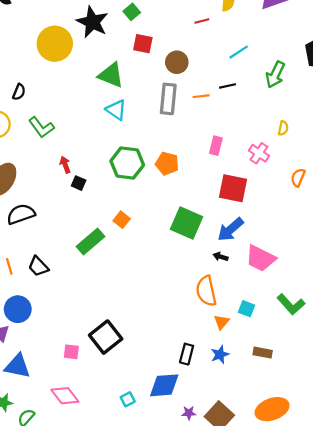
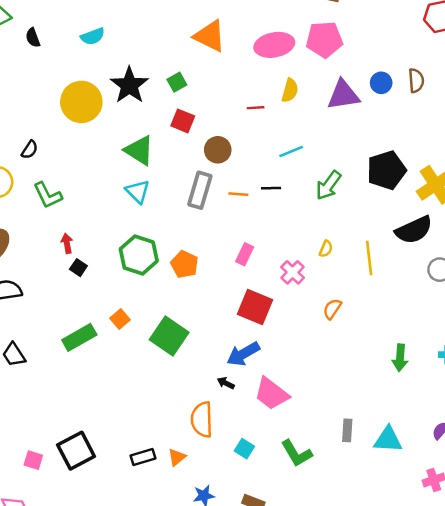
green square: (187, 223) -> (169, 336), moved
orange triangle: (222, 322) -> (177, 457), moved
black rectangle: (187, 354) -> (143, 457), moved, turned 48

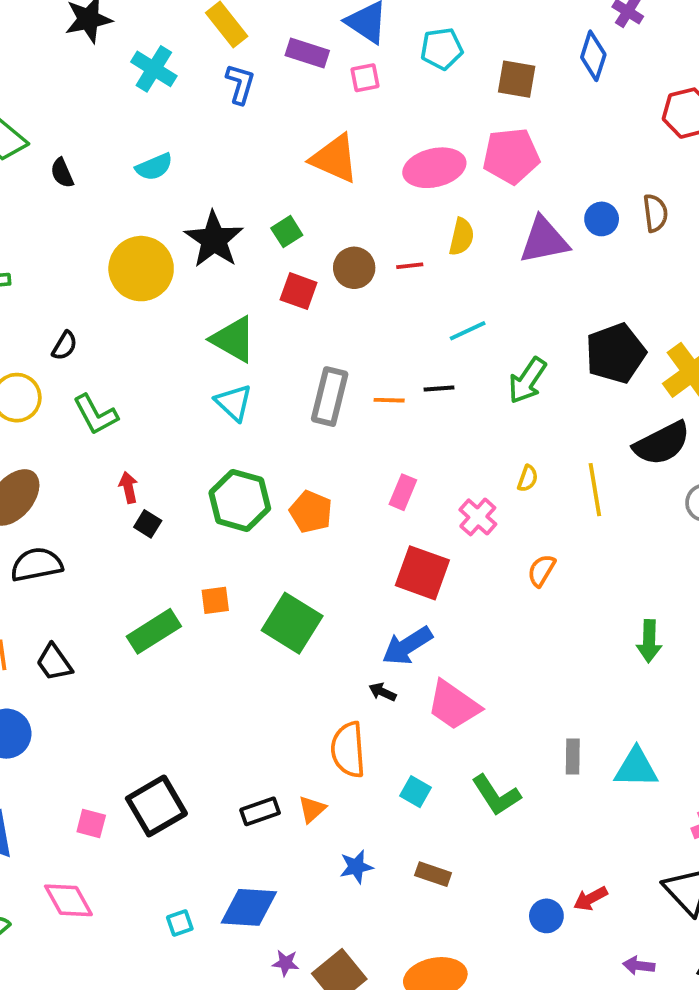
brown circle: (218, 150) -> (354, 268), moved
orange square: (120, 319) -> (215, 600), turned 36

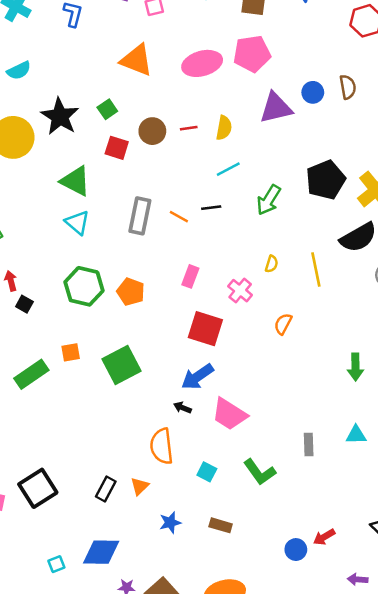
yellow semicircle: (462, 237) -> (224, 128), moved
orange line: (389, 400) -> (179, 217), turned 30
green square: (292, 623) -> (121, 365), turned 33
cyan triangle: (636, 768) -> (356, 435), moved, size x0.7
black rectangle: (260, 811) -> (106, 489), turned -40

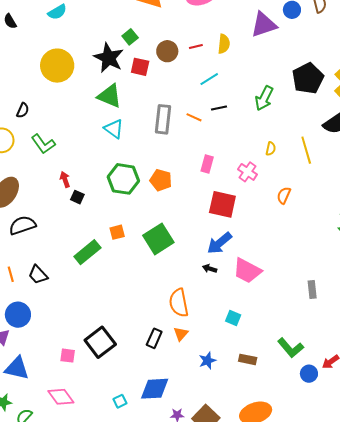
black star: (60, 116) -> (109, 58), moved
cyan line: (228, 169) -> (209, 79), moved
orange semicircle: (162, 446) -> (179, 303), moved
green L-shape: (260, 472) -> (290, 348), moved

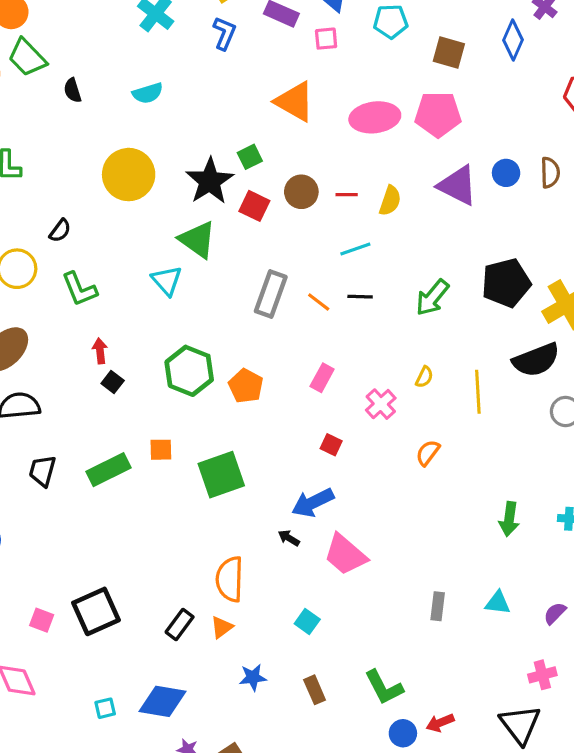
purple triangle: (264, 25) -> (458, 185), turned 32
cyan triangle: (114, 129) -> (167, 281), moved
red square: (222, 204) -> (331, 445), size x0.5
black trapezoid: (38, 275) -> (42, 471), moved, turned 45
brown rectangle: (248, 359) -> (315, 690), turned 42

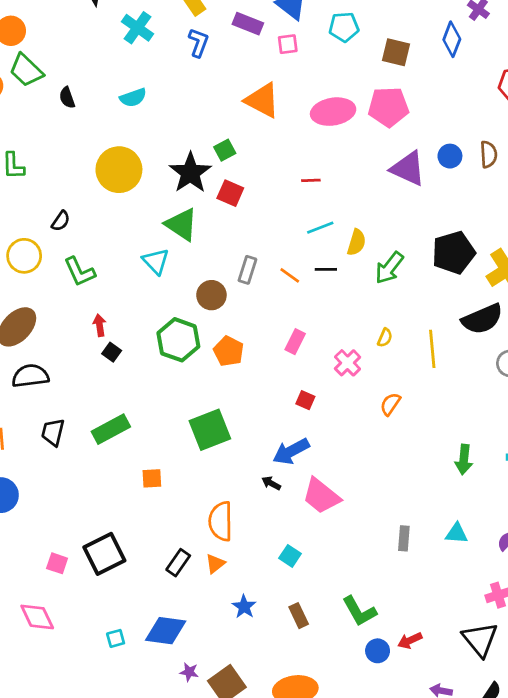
brown circle: (301, 192) -> (211, 295), moved
yellow semicircle: (390, 201) -> (356, 242), moved
gray rectangle: (271, 294) -> (247, 270), size x0.7
orange square: (161, 450) -> (152, 478), moved
blue star: (253, 677) -> (244, 607), turned -30

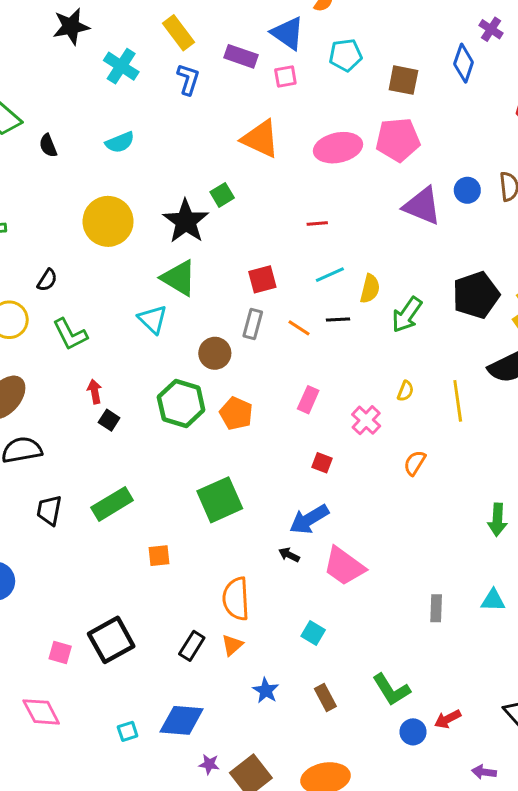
red square: (230, 193) -> (262, 279), moved, turned -36

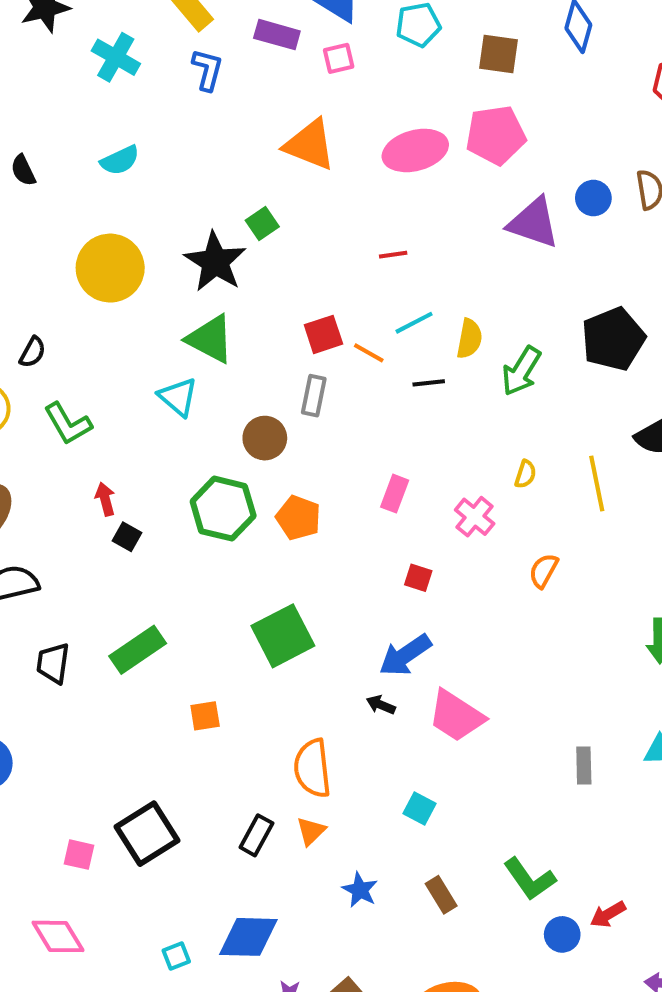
orange line: (299, 328) -> (369, 353), moved

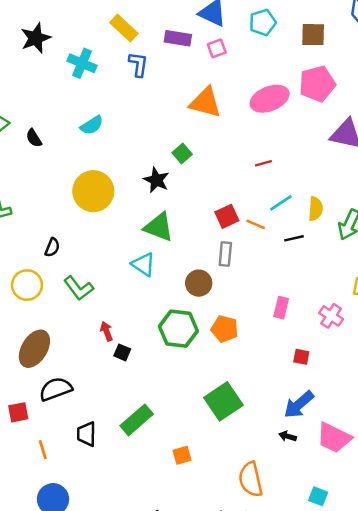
black star: (215, 262) -> (156, 180), size x0.7

